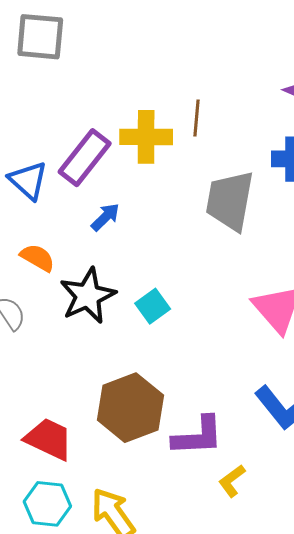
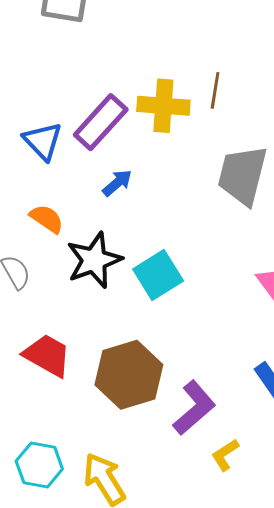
cyan square: (153, 306) -> (158, 275), size x1.4
purple L-shape: (198, 436) -> (194, 408), turned -42
red trapezoid: (49, 439) -> (47, 355), moved

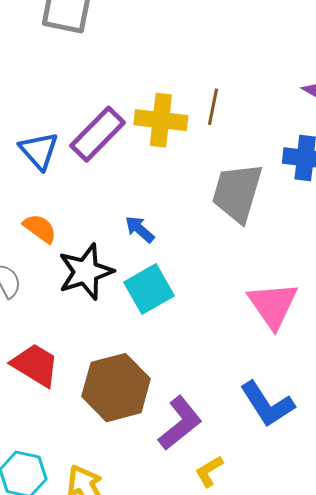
blue arrow: (117, 183) -> (140, 229), moved, turned -100

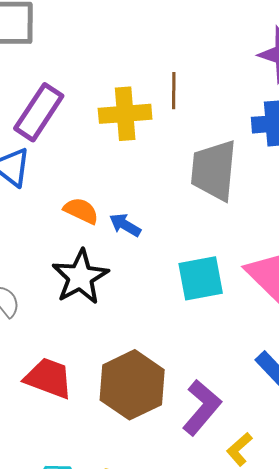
purple rectangle: (98, 134) -> (39, 112), moved
orange semicircle: (40, 228) -> (81, 211), moved
cyan square: (149, 289) -> (201, 278), moved, turned 30

